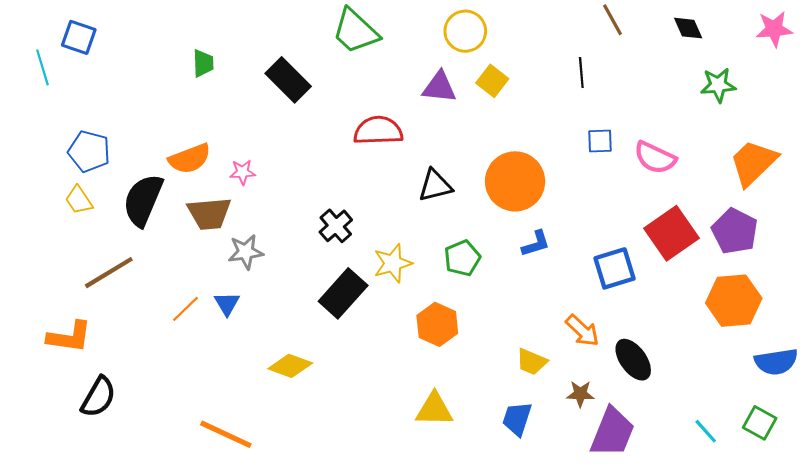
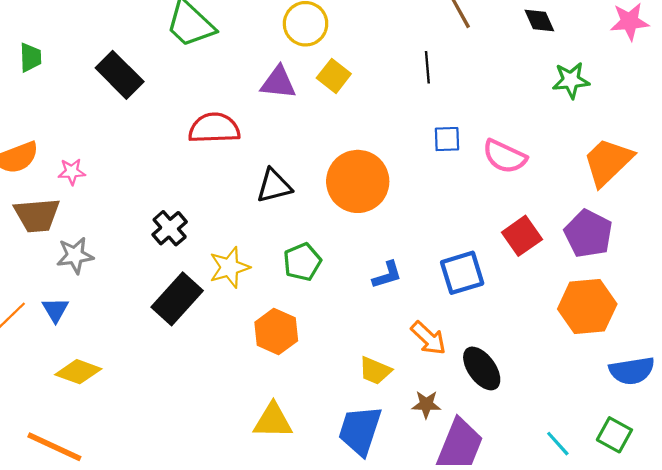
red square: (672, 233) -> (522, 236), size x0.7
blue L-shape: (536, 244) -> (387, 275), moved
yellow diamond: (290, 366) -> (78, 372), moved
blue trapezoid: (517, 419) -> (360, 430), size x1.4

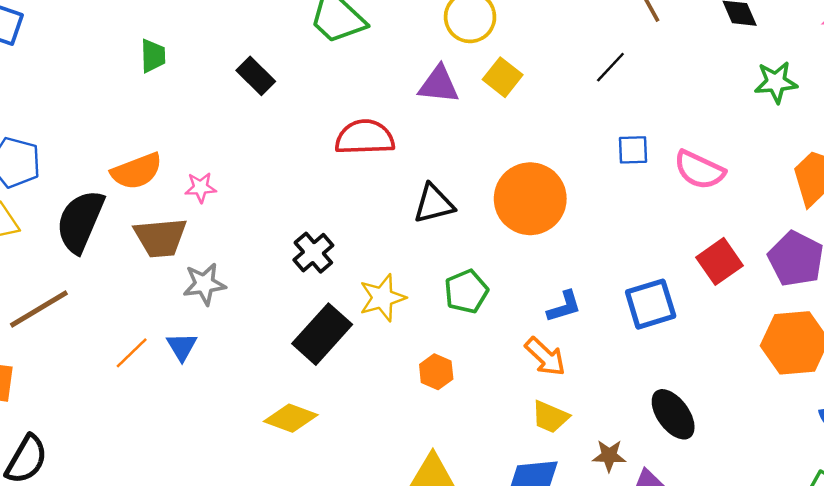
black line: (427, 67) -> (610, 67), turned 48
black rectangle: (120, 75) -> (256, 76), size x0.7
orange hexagon: (276, 332) -> (436, 372), size x0.7
orange arrow: (428, 338) -> (545, 357), moved
yellow diamond: (78, 372) -> (291, 418), moved

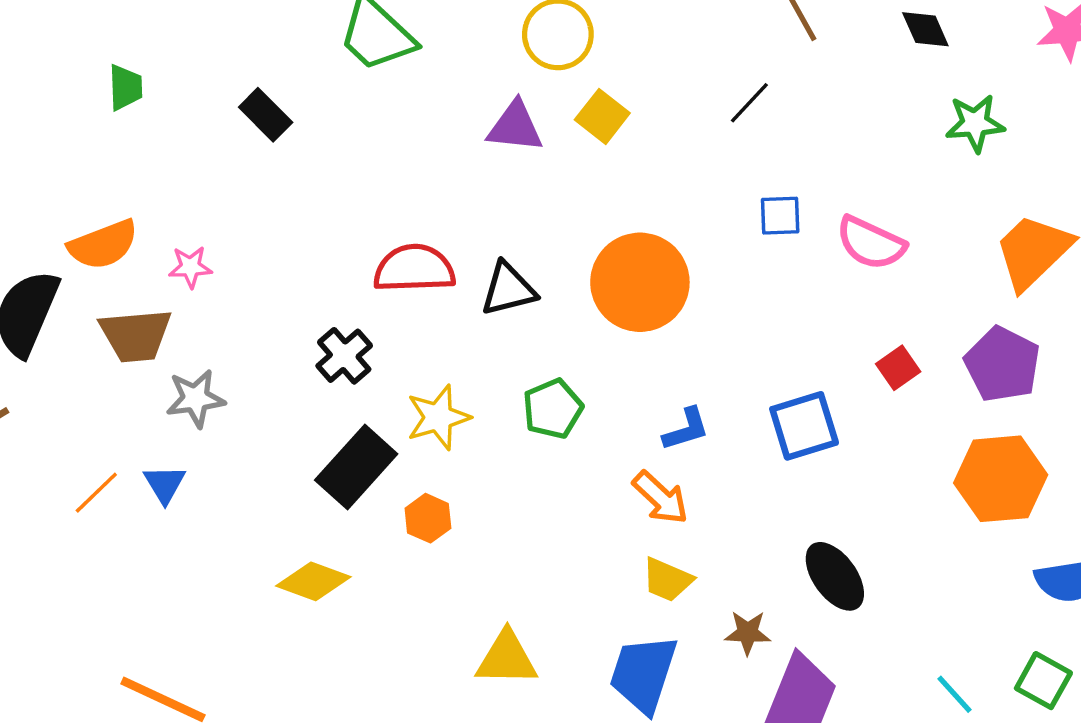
red semicircle: (365, 137) -> (414, 269), moved
red square: (719, 261) -> (898, 368), size x0.7
orange hexagon: (436, 372) -> (428, 518), moved

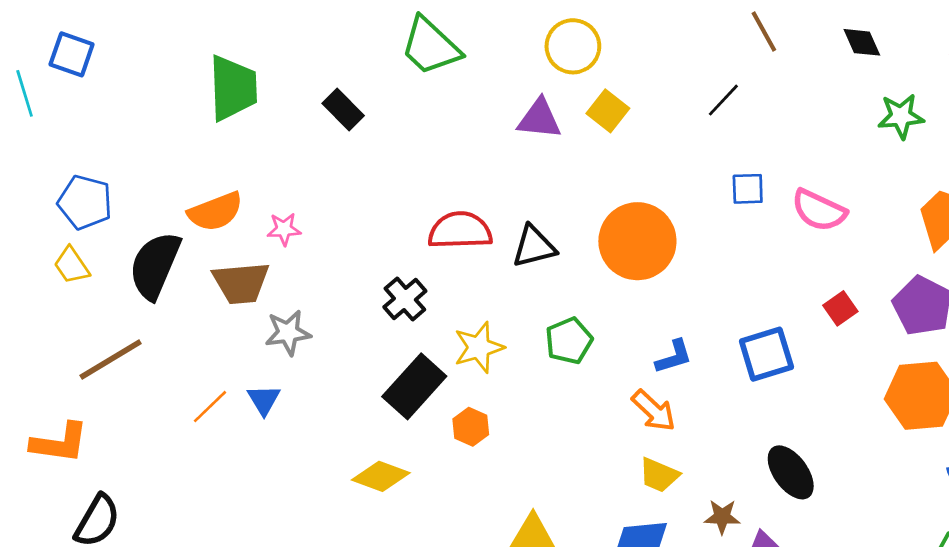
green trapezoid: (125, 87) -> (233, 88), size x1.8

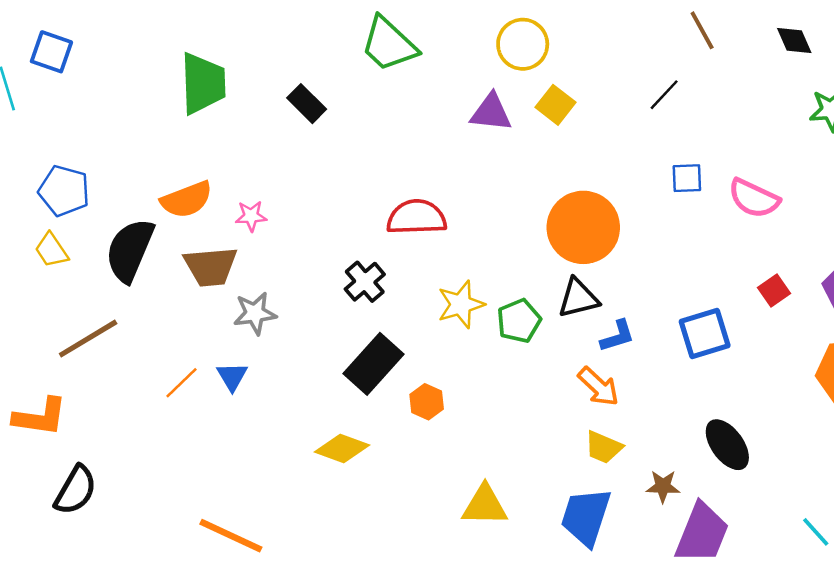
black triangle: (534, 247) -> (578, 298), moved
yellow star: (479, 347) -> (461, 304), moved

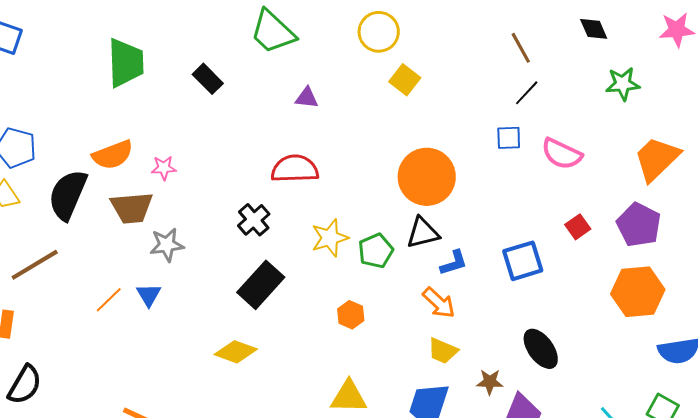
brown line: (702, 30) -> (521, 48), moved
black line: (664, 95) -> (527, 93), moved
purple triangle: (491, 112) -> (307, 98), moved, size x0.7
orange hexagon: (427, 402) -> (351, 315), moved

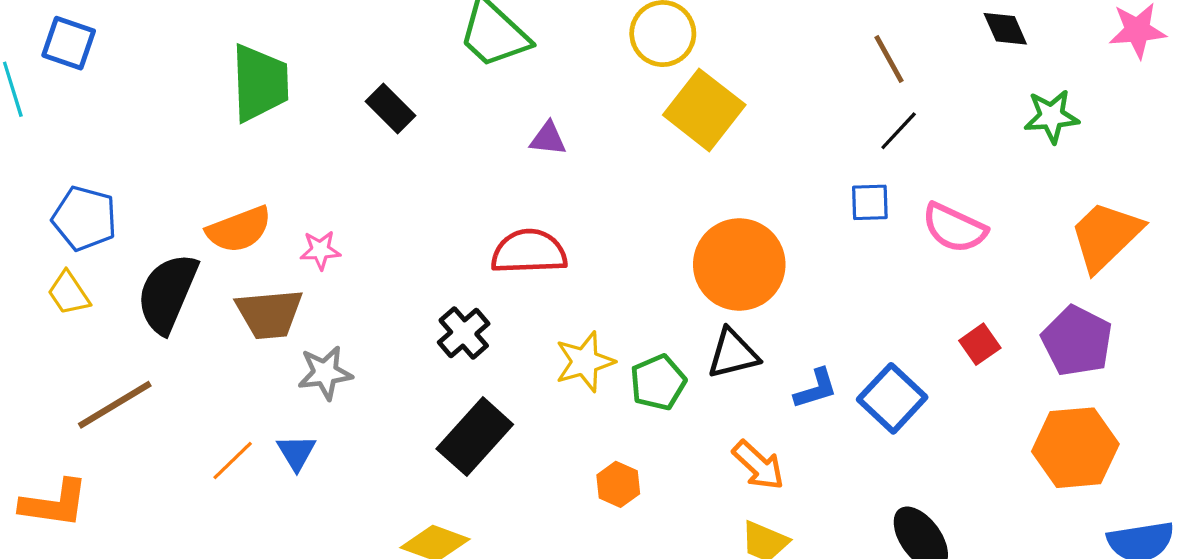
yellow square: (405, 80) -> (704, 110), size x1.6
blue square: (523, 261) -> (892, 398), turned -30
blue L-shape: (454, 263) -> (816, 389), moved

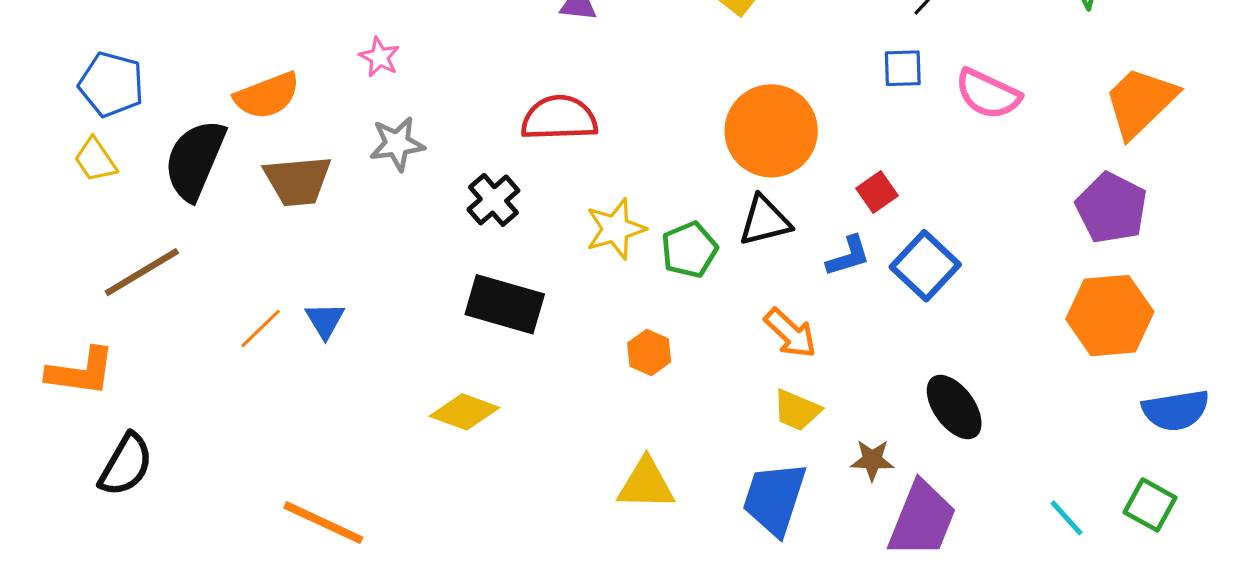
pink star: (320, 250) -> (379, 57), moved, turned 30
red square: (980, 344) -> (877, 192), moved
gray star: (325, 373) -> (397, 144), moved
black rectangle: (475, 437) -> (505, 304), turned 64

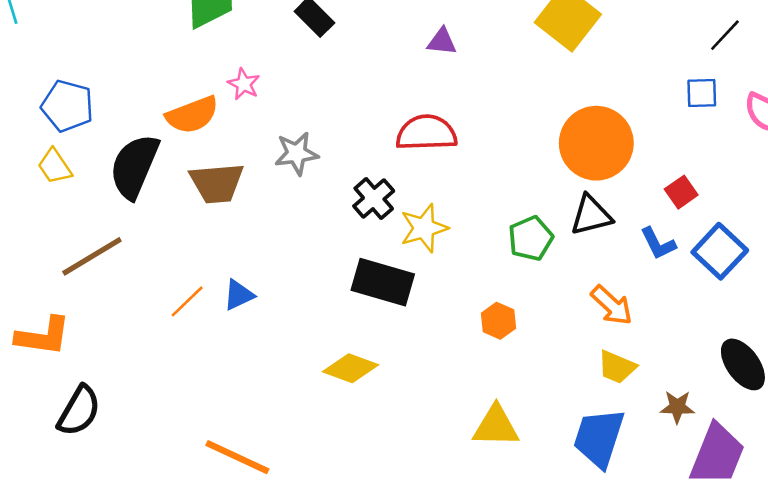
pink star: (379, 57) -> (244, 84), moved
yellow star: (615, 229) -> (424, 228), moved
blue L-shape: (848, 256) -> (658, 244), turned 81
blue triangle: (325, 320) -> (239, 295), turned 36

